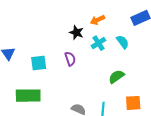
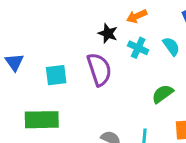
cyan cross: (98, 43) -> (138, 48), turned -32
purple semicircle: (70, 59) -> (99, 69), size x1.6

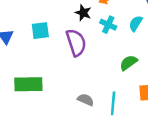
cyan semicircle: (171, 46) -> (136, 23), turned -112
cyan square: (56, 75) -> (40, 31), moved

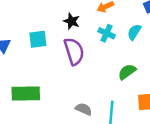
black star: (83, 13) -> (72, 21), moved

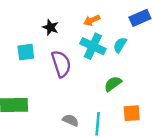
black star: (72, 21) -> (51, 27), moved
cyan cross: (107, 33) -> (93, 46), size x1.5

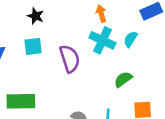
orange arrow: (92, 20) -> (101, 14), turned 98
black star: (51, 27) -> (36, 16), moved

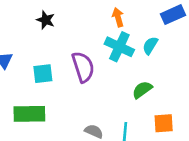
cyan square: (33, 46) -> (43, 74), moved

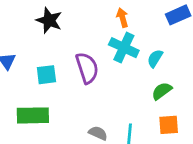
black star: (46, 20) -> (49, 20), size x1.4
cyan semicircle: (150, 45) -> (155, 58), moved
green semicircle: (142, 90) -> (162, 91), moved

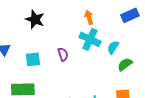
purple semicircle: (87, 68) -> (63, 54), size x0.6
green semicircle: (162, 91) -> (125, 64), moved

